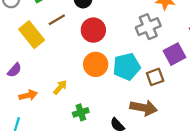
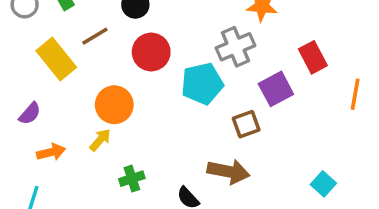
orange circle: (96, 64) -> (114, 105), moved
cyan pentagon: (127, 67) -> (202, 84), moved

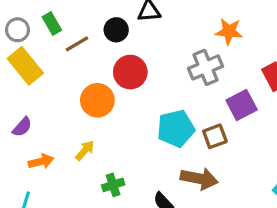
brown line: (95, 36) -> (77, 44), moved
yellow rectangle: (56, 59) -> (25, 66), moved
cyan pentagon: (202, 84) -> (176, 128), moved
orange circle: (114, 105) -> (97, 100), moved

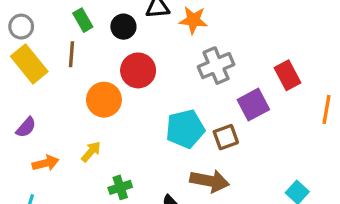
green rectangle: (52, 24) -> (83, 20), moved
orange star: (229, 31) -> (193, 20), moved
brown line: (77, 44) -> (71, 54), moved, turned -55

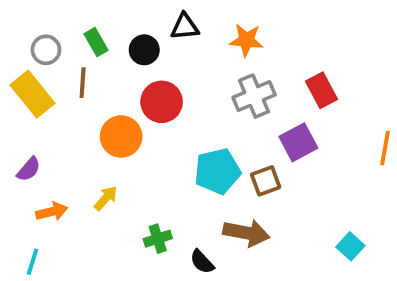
orange star: (193, 20) -> (246, 40), moved
gray circle: (21, 27) -> (46, 50), moved
red rectangle: (288, 75) -> (321, 90), moved
green cross: (120, 187) -> (158, 239), moved

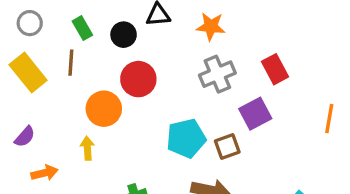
gray circle: (46, 50) -> (30, 23), moved
yellow arrow: (106, 198) -> (87, 148), moved, turned -45

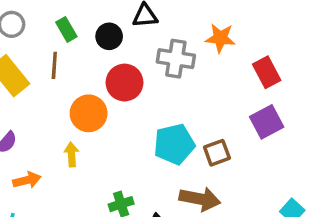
orange star: (211, 26) -> (220, 38), moved
gray cross: (217, 74) -> (176, 59), moved, turned 32
purple square: (255, 114) -> (267, 122), moved

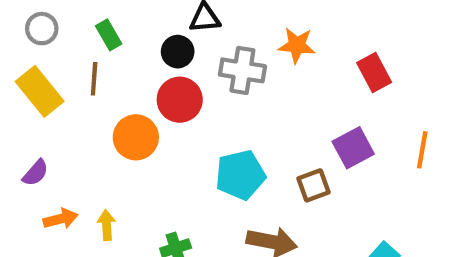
black circle: (109, 36) -> (178, 52), moved
red rectangle: (267, 72) -> (374, 72), moved
brown square: (217, 153) -> (314, 185), moved
yellow arrow: (71, 154) -> (107, 225), moved

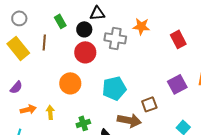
green rectangle: (109, 35) -> (60, 21), moved
orange circle: (136, 137) -> (70, 83), moved
purple square: (353, 148) -> (177, 84), moved
brown square: (314, 185) -> (149, 104), moved

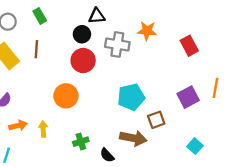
green rectangle: (60, 21) -> (40, 16), moved
cyan pentagon: (114, 88) -> (131, 97), moved

